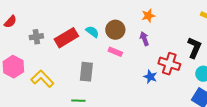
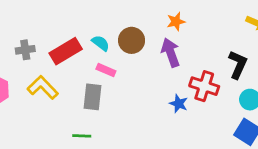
purple arrow: (144, 39) -> (171, 52), size x1.5
pink rectangle: (115, 52) -> (106, 70), moved
yellow L-shape: (42, 79) -> (43, 87), moved

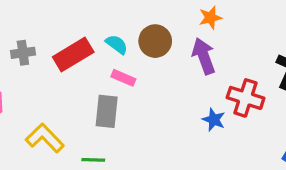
yellow L-shape: (43, 87) -> (45, 138), moved

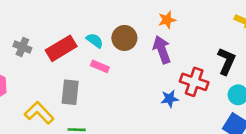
gray cross: (23, 53) -> (22, 47), turned 30
gray rectangle: (107, 111) -> (70, 92), moved
blue star: (214, 120) -> (170, 99), turned -30

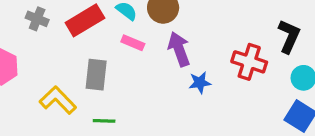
purple arrow: (162, 50) -> (179, 49), moved
blue star: (170, 99) -> (200, 83), moved

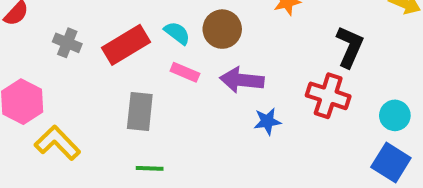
black L-shape: (289, 36) -> (350, 47), moved
purple arrow: (179, 49) -> (242, 80), turned -64
yellow L-shape: (58, 100) -> (57, 143), moved

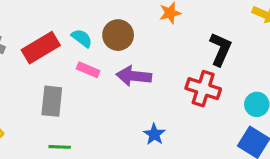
blue star: (267, 121) -> (154, 134), moved, turned -30

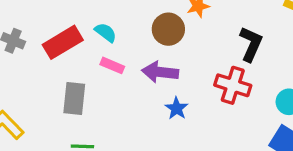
brown circle: (118, 35) -> (168, 29), moved
blue star: (154, 134) -> (177, 108), moved

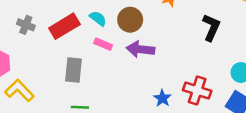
brown circle: (168, 29) -> (130, 20), moved
red cross: (233, 85) -> (197, 91), moved
blue star: (177, 108) -> (162, 98), moved

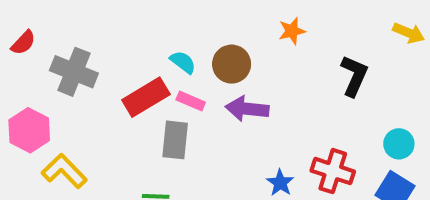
gray cross: (26, 25) -> (74, 72), size x1.6
red rectangle: (64, 26) -> (146, 97), moved
gray rectangle: (73, 70) -> (175, 140), moved

